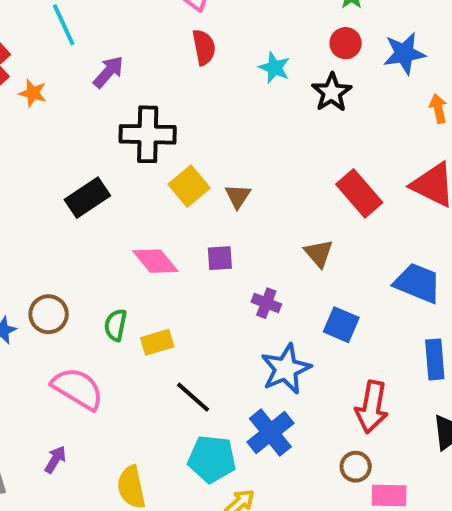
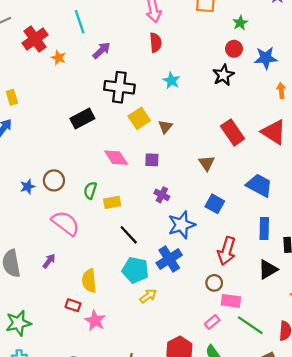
cyan star: (275, 68) -> (171, 81), moved
purple cross: (266, 303) -> (162, 195), moved

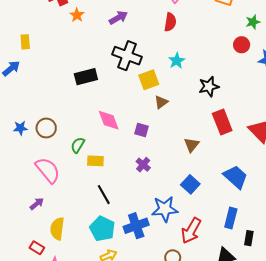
black star: (223, 75) -> (209, 87), moved
yellow square: (139, 118) -> (149, 80), moved
blue star: (182, 225) -> (165, 209), moved
purple arrow: (49, 261) -> (37, 204), moved

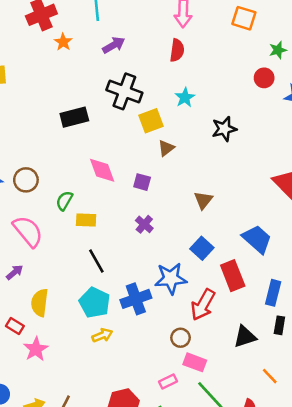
red rectangle: (222, 122) -> (233, 276), moved
blue rectangle: (231, 218) -> (273, 293), moved
black rectangle: (249, 238) -> (279, 325), moved

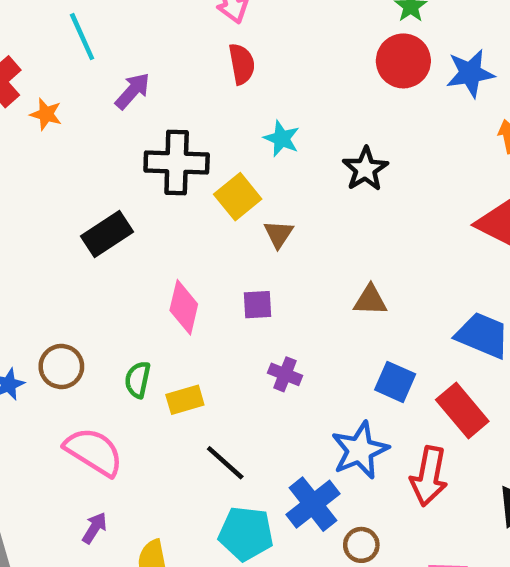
red circle: (264, 78) -> (403, 61), size x1.5
pink diamond: (102, 170) -> (184, 307), turned 52
brown triangle: (203, 200) -> (370, 300), turned -48
brown circle: (180, 338) -> (361, 545), moved

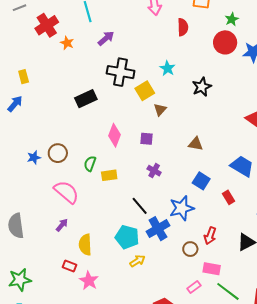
red semicircle: (242, 64) -> (183, 27), moved
red rectangle: (462, 410) -> (229, 197), size x0.6
black line: (225, 463) -> (140, 206), moved
red arrow: (429, 476) -> (210, 236), moved, size x0.7
brown circle: (361, 545) -> (190, 249), moved

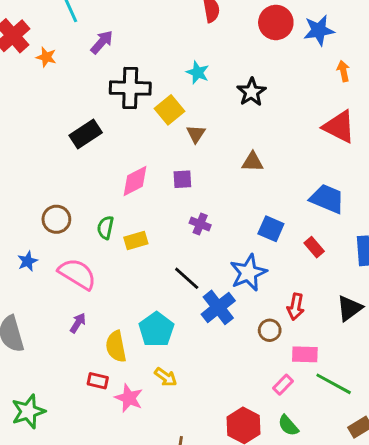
pink diamond: (115, 135) -> (135, 181), turned 50
brown triangle: (196, 144) -> (253, 162), moved
blue star: (34, 157) -> (28, 261), moved
cyan pentagon: (127, 237) -> (156, 329), moved, turned 30
yellow arrow: (137, 261) -> (166, 377), moved, turned 77

